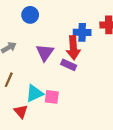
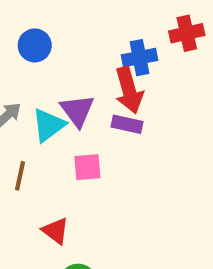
cyan triangle: (35, 93) -> (49, 125), moved
pink square: (52, 97) -> (87, 167), moved

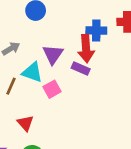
cyan triangle: (49, 125) -> (32, 72), moved, turned 45
pink square: (87, 167) -> (52, 89), turned -36

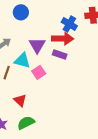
blue cross: (96, 30) -> (69, 24), turned 35
red arrow: (86, 49) -> (63, 39), turned -80

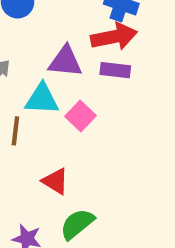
purple triangle: (37, 45) -> (65, 61), turned -42

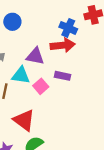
purple rectangle: (115, 70) -> (63, 76), moved
red triangle: (55, 181) -> (24, 120), size x1.5

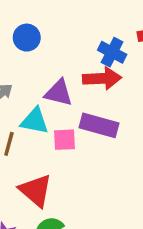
purple rectangle: (63, 76) -> (99, 125), size x1.5
pink square: (41, 86) -> (64, 140), turned 35

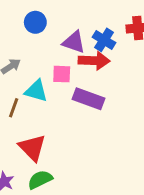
purple triangle: (59, 93) -> (74, 42), moved
pink square: (64, 140) -> (62, 74), moved

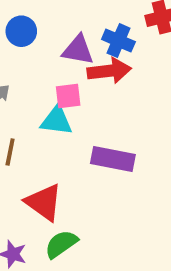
cyan triangle: (36, 91) -> (57, 121), moved
purple rectangle: (88, 99) -> (113, 159), moved

